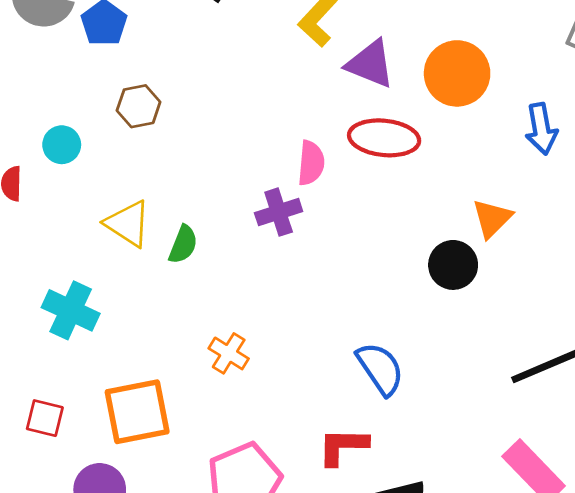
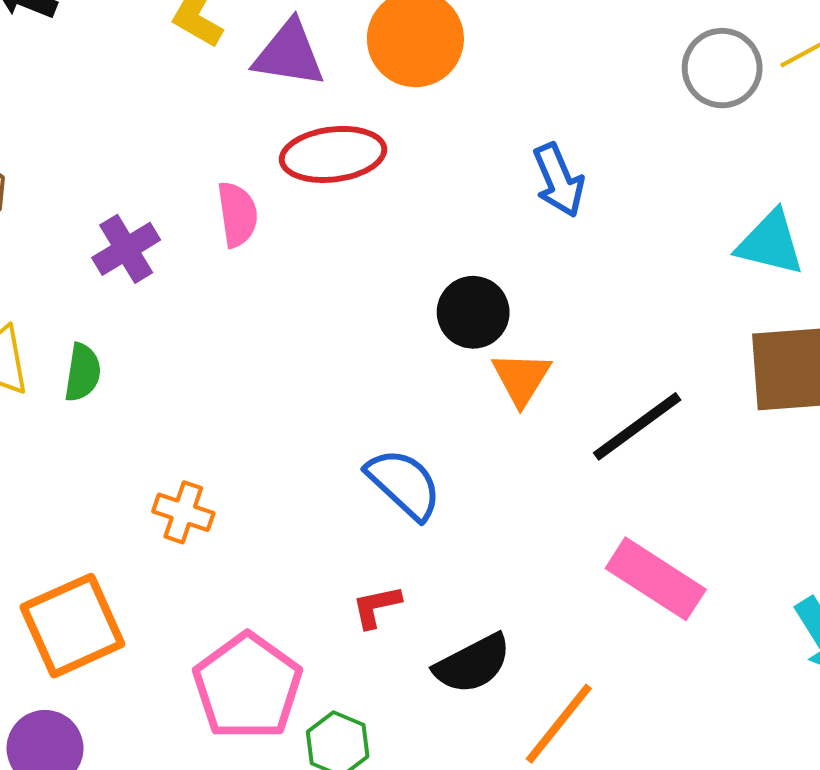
blue arrow: (541, 129) -> (559, 180), moved
purple cross: (279, 212) -> (126, 249), moved
orange triangle: (492, 218) -> (521, 378), moved
red L-shape: (343, 446) -> (376, 607), size x0.7

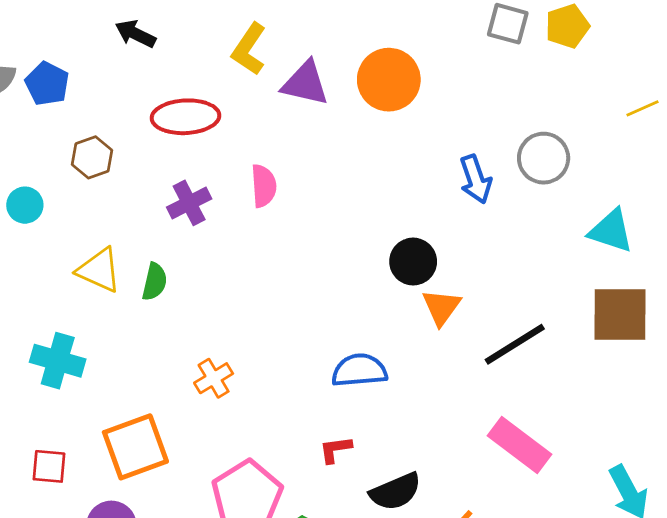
gray circle: (722, 68) -> (544, 158), moved
red ellipse: (333, 154) -> (185, 117), moved
blue semicircle: (404, 484) -> (359, 370), turned -52
orange cross: (183, 512) -> (214, 378), turned 36

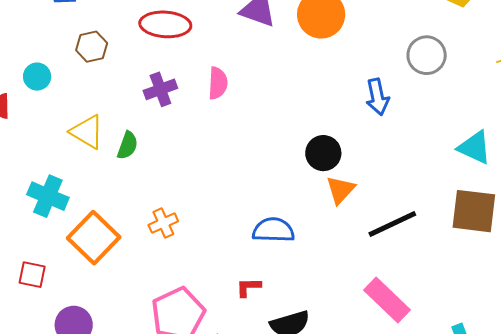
gray circle: (544, 158) -> (427, 55), moved
orange square: (135, 447) -> (94, 238), moved, turned -33

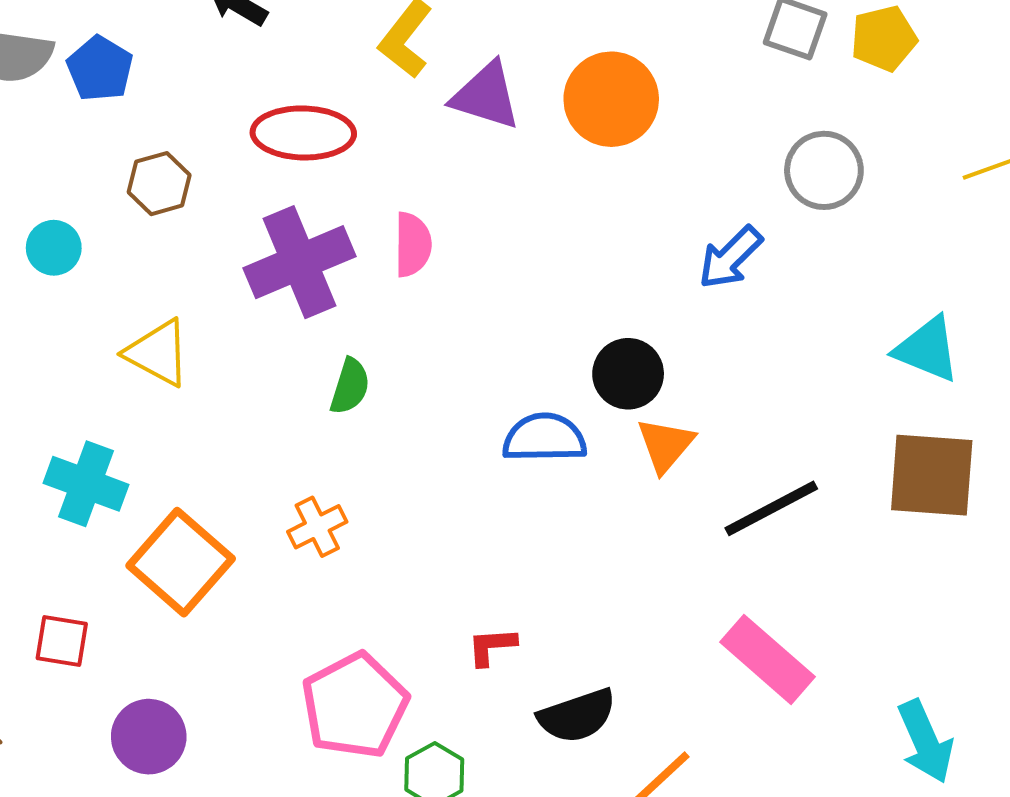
purple cross: (160, 89) -> (299, 262), size x1.6
blue arrow: (377, 97) -> (730, 258), turned 60
green semicircle: (128, 145) -> (350, 386), moved
blue semicircle: (273, 230) -> (545, 438), moved

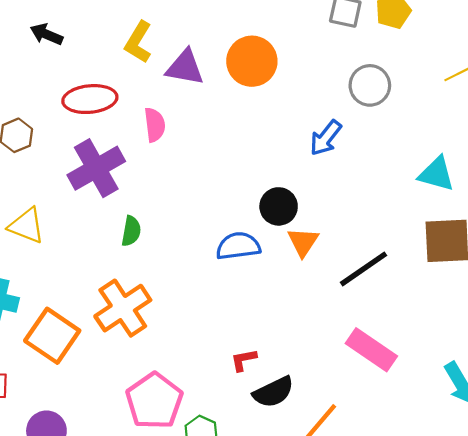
pink semicircle: (413, 245) -> (155, 125), moved
orange cross: (317, 527) -> (123, 308), size x1.8
red L-shape: (492, 646) -> (244, 360), moved

